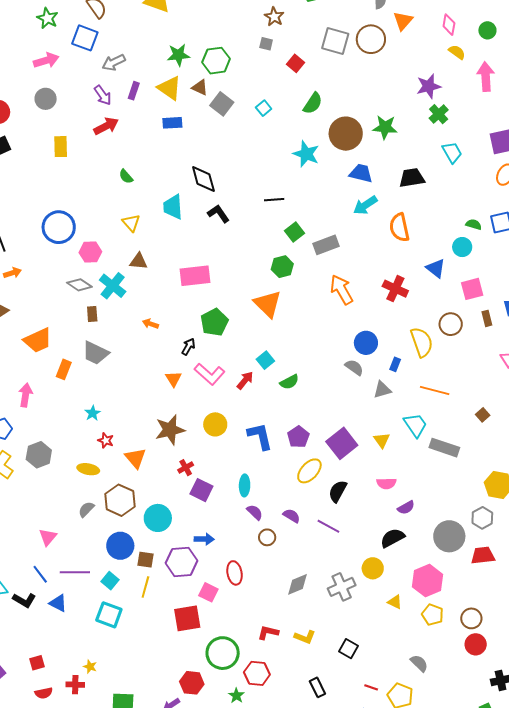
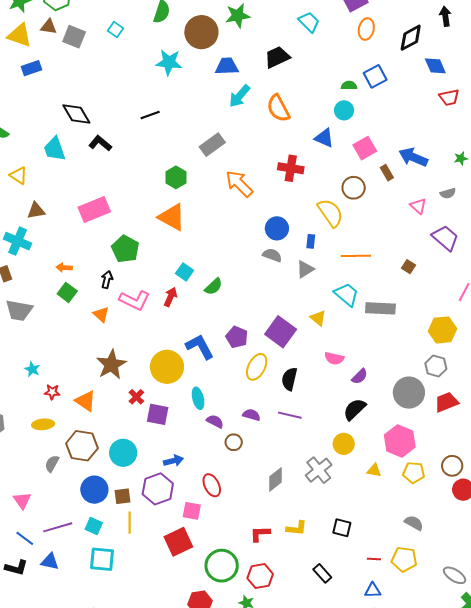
green square: (295, 232) -> (67, 292), moved
yellow circle: (215, 424) -> (167, 367), moved, size x1.4
pink semicircle: (386, 483) -> (334, 358), turned 30

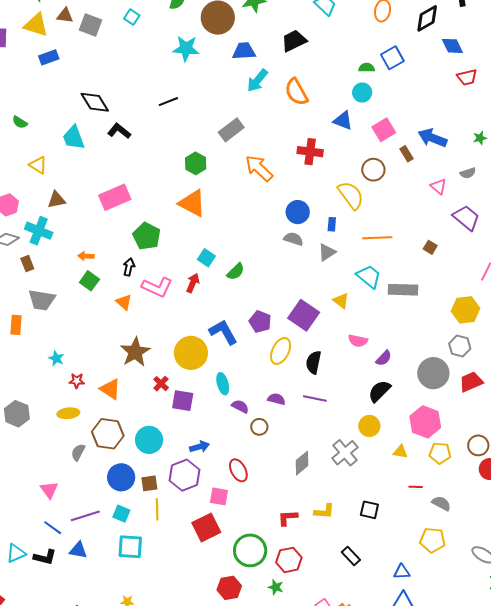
red line: (374, 559) -> (416, 487), moved

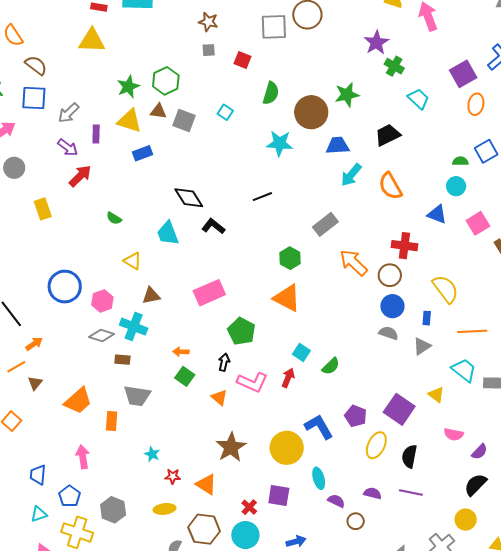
brown circle: (373, 170) -> (390, 275), moved
brown rectangle: (27, 264) -> (122, 360), turned -63
red cross: (161, 384) -> (249, 507), moved

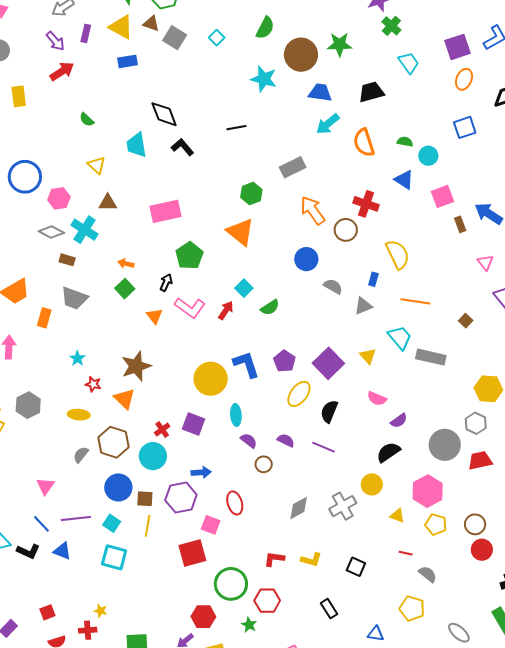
green semicircle: (460, 161) -> (405, 142), moved
blue circle: (392, 306) -> (306, 259), moved
brown star: (231, 447) -> (136, 366), moved

